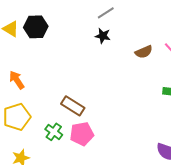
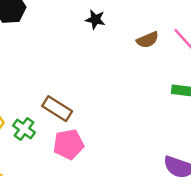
green cross: (54, 132) -> (24, 129), moved

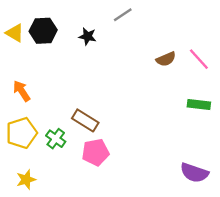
black star: (95, 19) -> (87, 36), moved

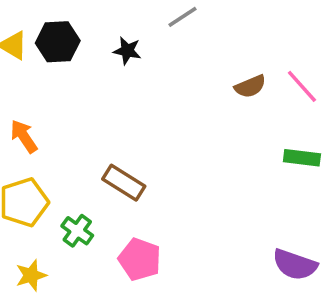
green cross: (56, 139) -> (77, 231), moved
pink pentagon: (95, 152) -> (140, 259), moved, turned 30

